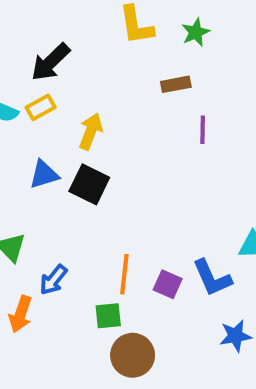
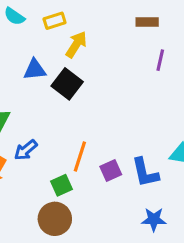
yellow rectangle: (41, 107) -> (55, 21), moved
purple square: (168, 284) -> (111, 171), turned 30
green square: (108, 316) -> (61, 185), turned -30
brown circle: (133, 355) -> (55, 219), moved

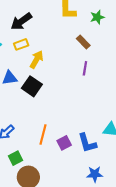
brown rectangle: (147, 22) -> (83, 42), turned 48
purple line: (160, 60) -> (85, 68), moved
green square: (61, 185) -> (16, 158), moved

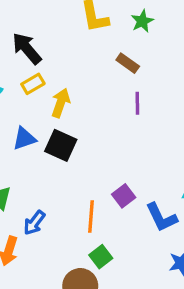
black arrow: (21, 21) -> (27, 48), turned 95
purple square: (64, 143) -> (124, 196), moved
green square: (16, 158) -> (101, 257), moved

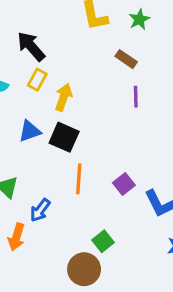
yellow rectangle: (33, 84) -> (37, 80), turned -30
orange line: (91, 217) -> (79, 179), moved

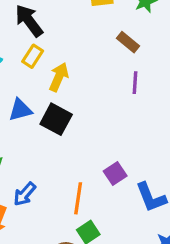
orange line: (79, 179) -> (78, 198), moved

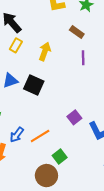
yellow arrow: (59, 77) -> (45, 51), moved
orange line: (78, 198) -> (40, 136), moved, turned 54

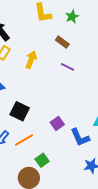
purple line: (83, 58) -> (68, 67), turned -64
black square: (34, 85) -> (20, 111), moved

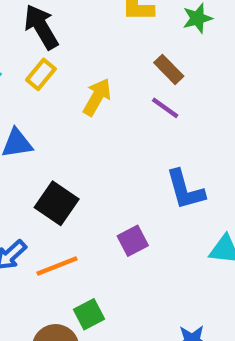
purple line: (68, 67) -> (165, 108), moved
blue L-shape: (80, 137) -> (185, 190), moved

